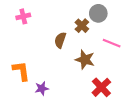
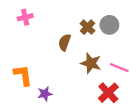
gray circle: (98, 13) -> (109, 25), moved
pink line: (112, 43) -> (119, 68), moved

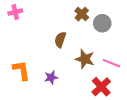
pink cross: (25, 17) -> (15, 12), moved
brown cross: (88, 27) -> (82, 14), moved
purple star: (45, 94) -> (51, 77), moved

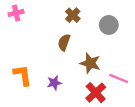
brown cross: (82, 14) -> (73, 15), moved
pink line: (111, 63) -> (119, 78), moved
red cross: (101, 87) -> (96, 93), moved

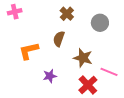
orange L-shape: (23, 75) -> (29, 51), moved, turned -95

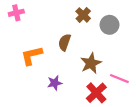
brown cross: (67, 14) -> (83, 15), moved
brown star: (83, 58) -> (91, 63), turned 30

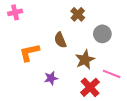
gray circle: (109, 25) -> (102, 34), moved
brown semicircle: (65, 42) -> (60, 40), turned -42

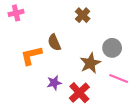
gray circle: (102, 34) -> (112, 48), moved
brown semicircle: (60, 40) -> (54, 42), moved
red cross: (90, 87) -> (79, 93), moved

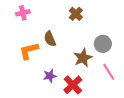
pink cross: (16, 13) -> (23, 13), moved
pink line: (119, 78) -> (109, 72), turned 36

